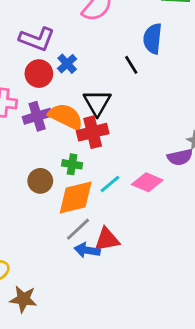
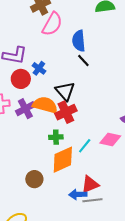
blue semicircle: (153, 39) -> (79, 41), moved
brown circle: (40, 181) -> (34, 179), moved
gray line: (78, 229) -> (92, 200), moved, turned 48

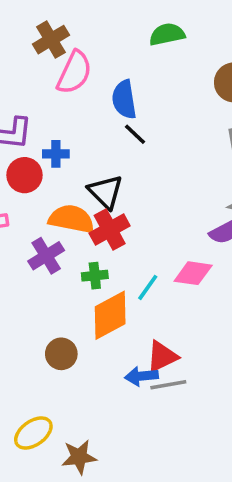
blue cross: (39, 68) -> (56, 154), turned -32
purple cross: (25, 109) -> (46, 256), moved

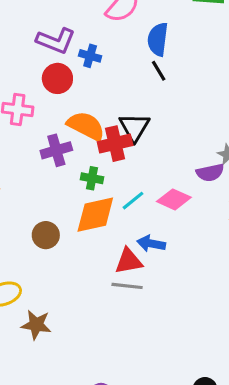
blue cross: (56, 154) -> (90, 56), moved
black triangle: (106, 192) -> (134, 127), moved
blue arrow: (141, 376) -> (151, 244), moved

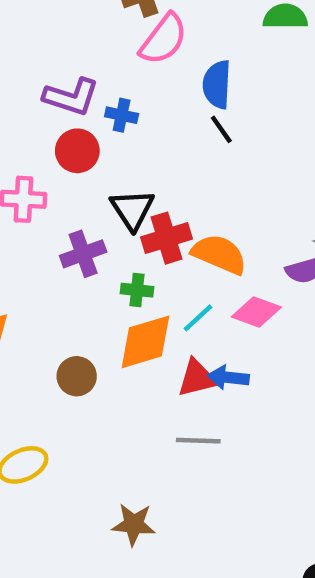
orange semicircle: (86, 126) -> (219, 254), moved
black triangle: (134, 127) -> (132, 209), moved
red triangle: (129, 261) -> (197, 378), moved
brown star: (36, 325) -> (134, 524), moved

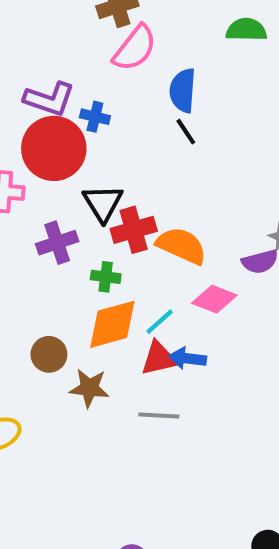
red circle: (77, 151) -> (54, 148), size x1.6
cyan line: (198, 318) -> (160, 322), moved
brown star: (134, 524) -> (89, 388), moved

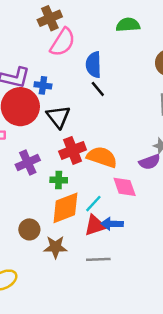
black triangle: (103, 203) -> (58, 117), moved
pink diamond: (214, 299) -> (125, 187), turned 55

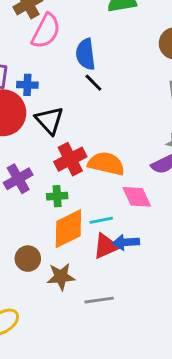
cyan line: (93, 204) -> (101, 220), turned 42
gray line: (98, 259) -> (99, 300), moved

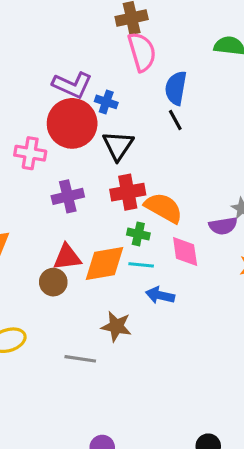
pink semicircle: (46, 31) -> (142, 52), turned -60
green cross: (57, 196) -> (138, 234), moved
red triangle: (106, 246) -> (67, 257), moved
brown star: (61, 277) -> (116, 326), moved
gray line: (99, 300) -> (80, 359), moved

